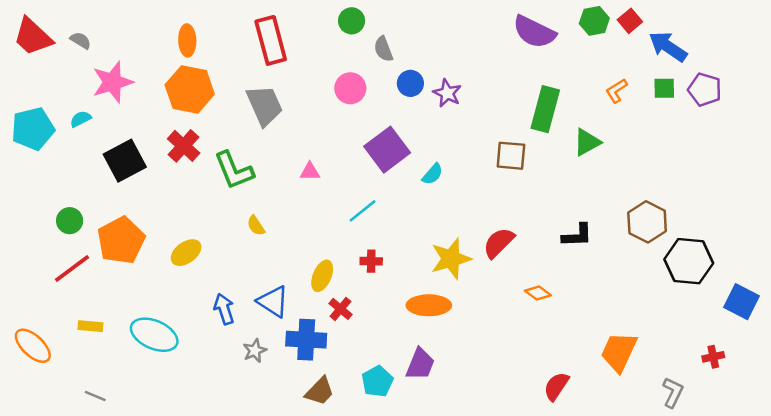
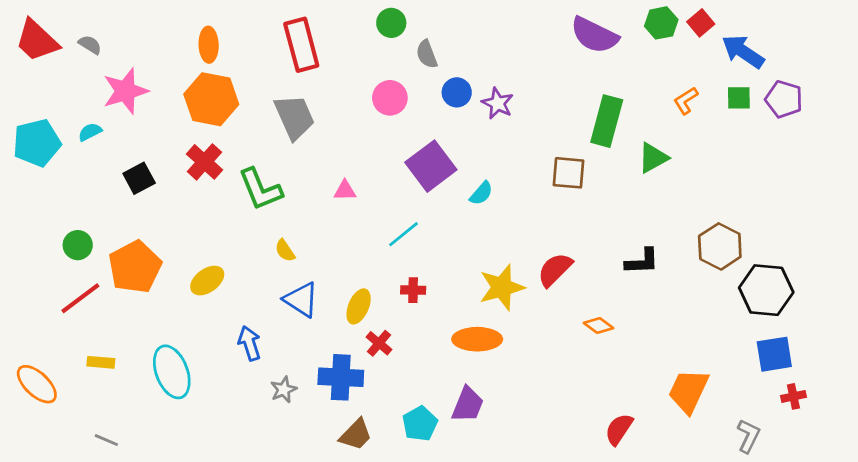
black square: (125, 161) -> (139, 178), size x0.7
blue triangle: (273, 302) -> (301, 300), moved
blue square: (741, 302) -> (774, 354), moved, turned -36
cyan ellipse: (154, 335) -> (172, 372), turned 45

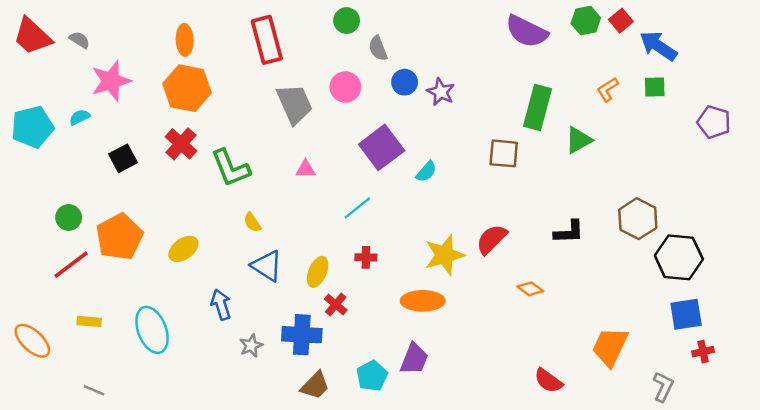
purple pentagon: (784, 99) -> (714, 122), moved
gray trapezoid: (294, 117) -> (295, 104), moved
red semicircle: (619, 429) -> (548, 381), turned -88

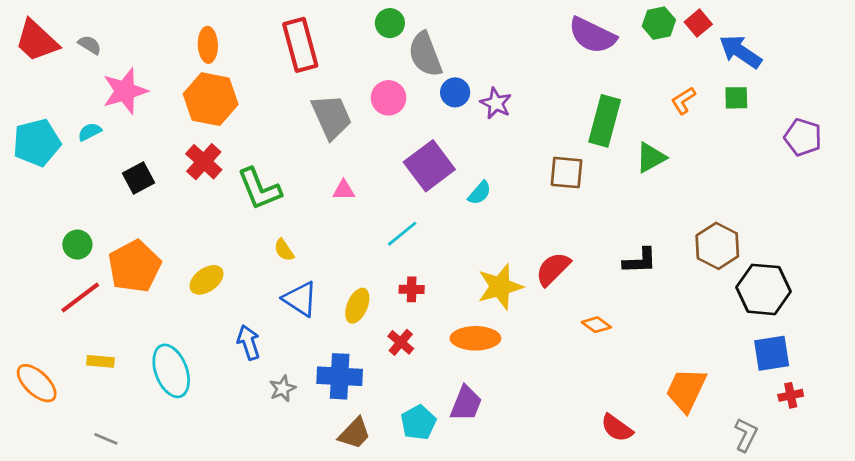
gray semicircle: (378, 48) -> (425, 54), size x1.6
red cross: (336, 304) -> (401, 342), moved

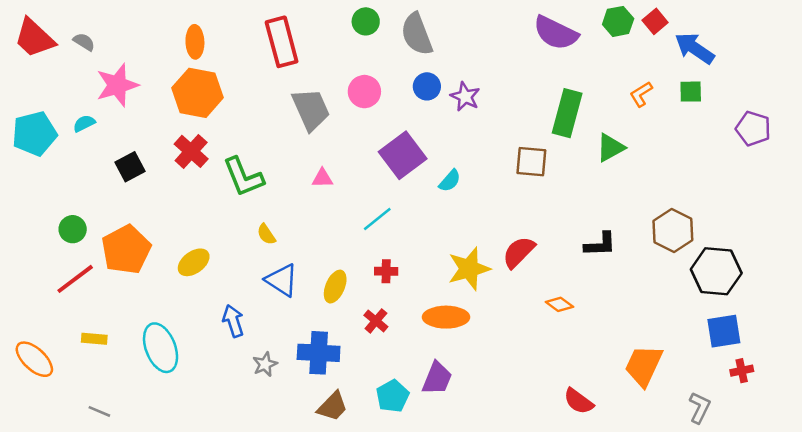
gray semicircle: (425, 54) -> (417, 34), moved

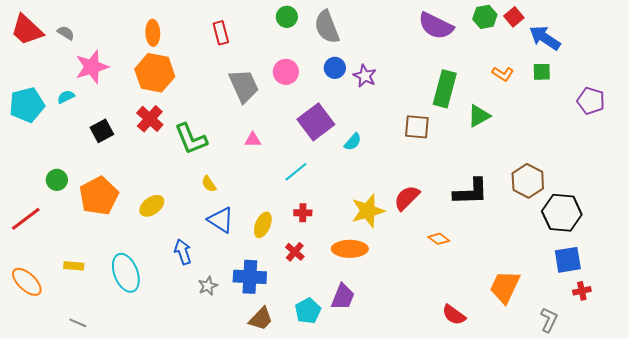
red rectangle: (282, 42) -> (221, 33), size x0.6
orange L-shape: (641, 94) -> (503, 74), turned -115
black L-shape: (600, 244) -> (471, 192), size x1.4
red line: (75, 279) -> (26, 219), moved

